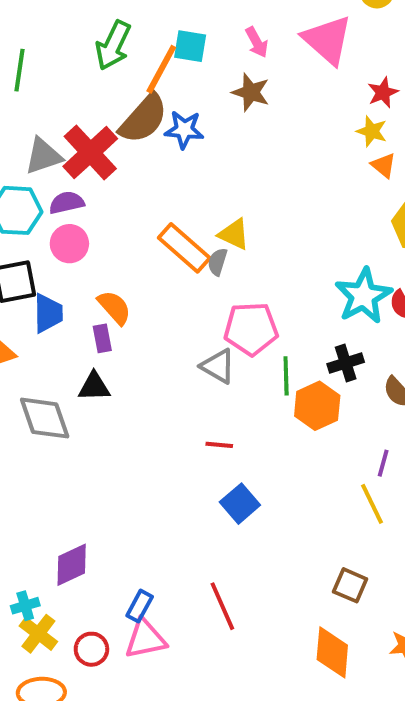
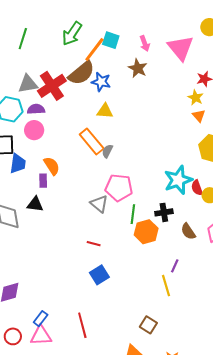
yellow triangle: (234, 234) -> (105, 111), moved, turned -30

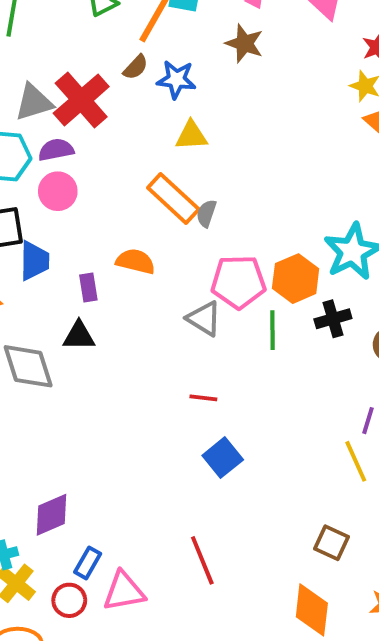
brown semicircle: (81, 73) -> (136, 67), size x0.5
orange semicircle: (52, 166) -> (135, 261), moved, turned -36
orange hexagon: (146, 232) -> (296, 279), moved
blue rectangle: (41, 319) -> (88, 563), moved

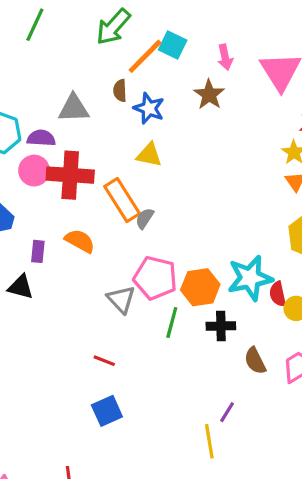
brown semicircle: (136, 67) -> (120, 91), turned 120
red cross: (81, 100) -> (70, 175), moved, turned 30
gray triangle: (34, 102) -> (74, 108), moved

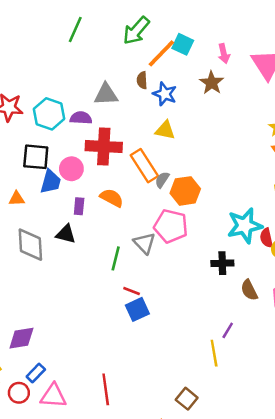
pink circle: (34, 171) -> (71, 169), moved
orange hexagon: (200, 287) -> (185, 191), moved
green line: (172, 322) -> (116, 258), moved
blue square: (107, 411) -> (137, 309), moved

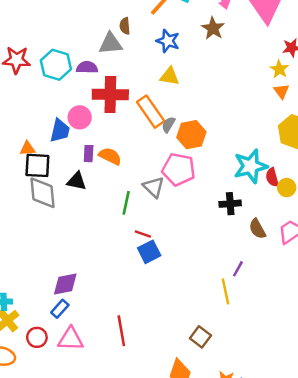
brown semicircle: (142, 80) -> (125, 26), moved
black square: (36, 157) -> (37, 165), moved
orange semicircle: (112, 198) -> (110, 156), moved
purple diamond: (21, 338) -> (65, 284), moved
blue rectangle: (36, 373) -> (60, 309), moved

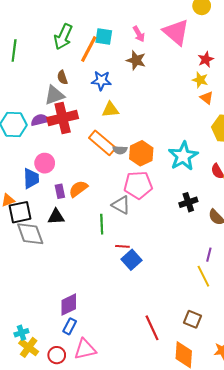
red cross: (110, 94) -> (63, 118), moved
gray semicircle: (168, 125) -> (120, 150), turned -104
orange semicircle: (110, 156) -> (78, 189), turned -48
cyan star: (251, 166) -> (183, 156), moved
red line: (121, 331) -> (152, 328), moved

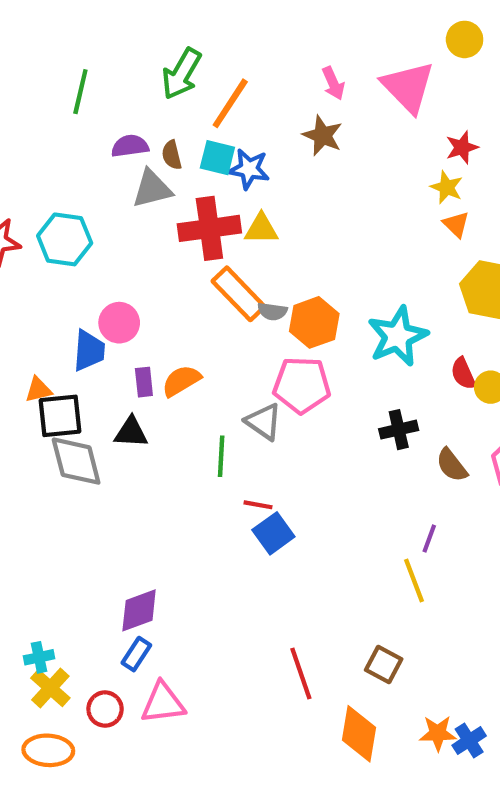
cyan square: (104, 37) -> (217, 158), moved
red cross: (63, 118) -> (209, 228), moved
purple semicircle: (40, 120) -> (130, 146), moved

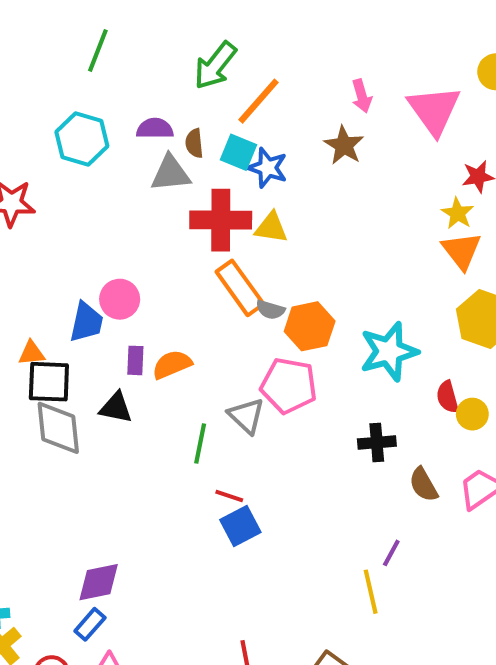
green line: (80, 92) -> (98, 50), moved
orange triangle: (456, 224) -> (462, 251), size x1.5
cyan hexagon: (65, 239) -> (82, 139), moved

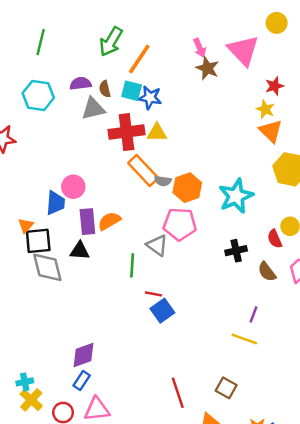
brown star: (344, 145) -> (207, 68), moved
orange triangle: (32, 353) -> (26, 225), turned -35
purple rectangle: (135, 360) -> (87, 222), size x1.5
red semicircle: (448, 397) -> (275, 239), moved
yellow line: (371, 592) -> (244, 339), turned -50

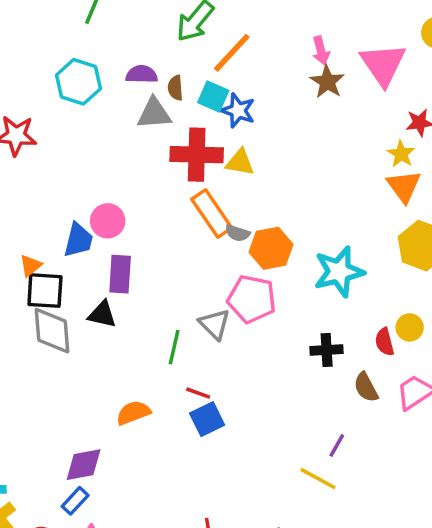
orange semicircle: (109, 221) -> (133, 413), moved

